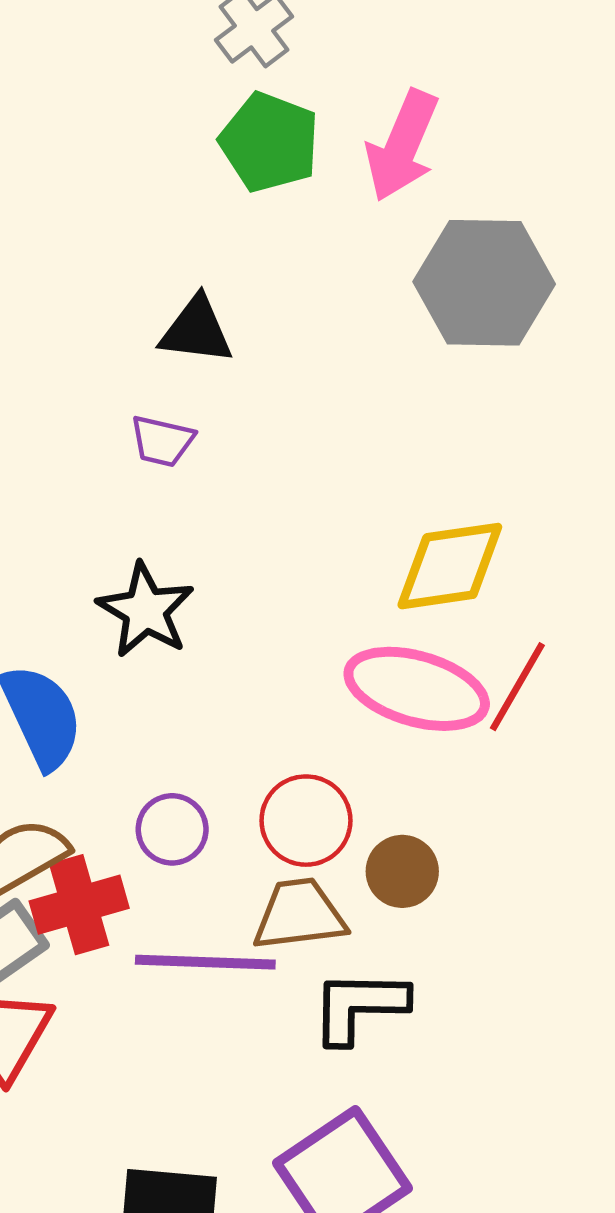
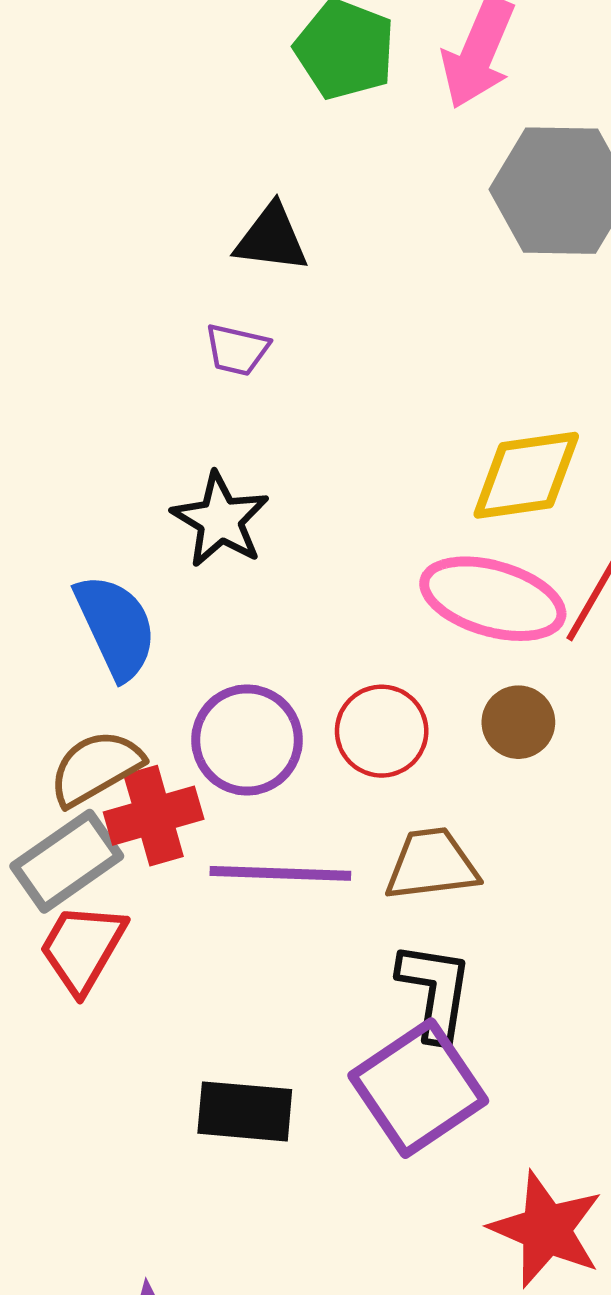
purple circle: (172, 829) -> (247, 740), size x1.5
brown circle: (402, 871) -> (518, 722), moved
brown trapezoid: (299, 915) -> (432, 865), moved
black L-shape: (359, 1006) -> (435, 991), moved, turned 98

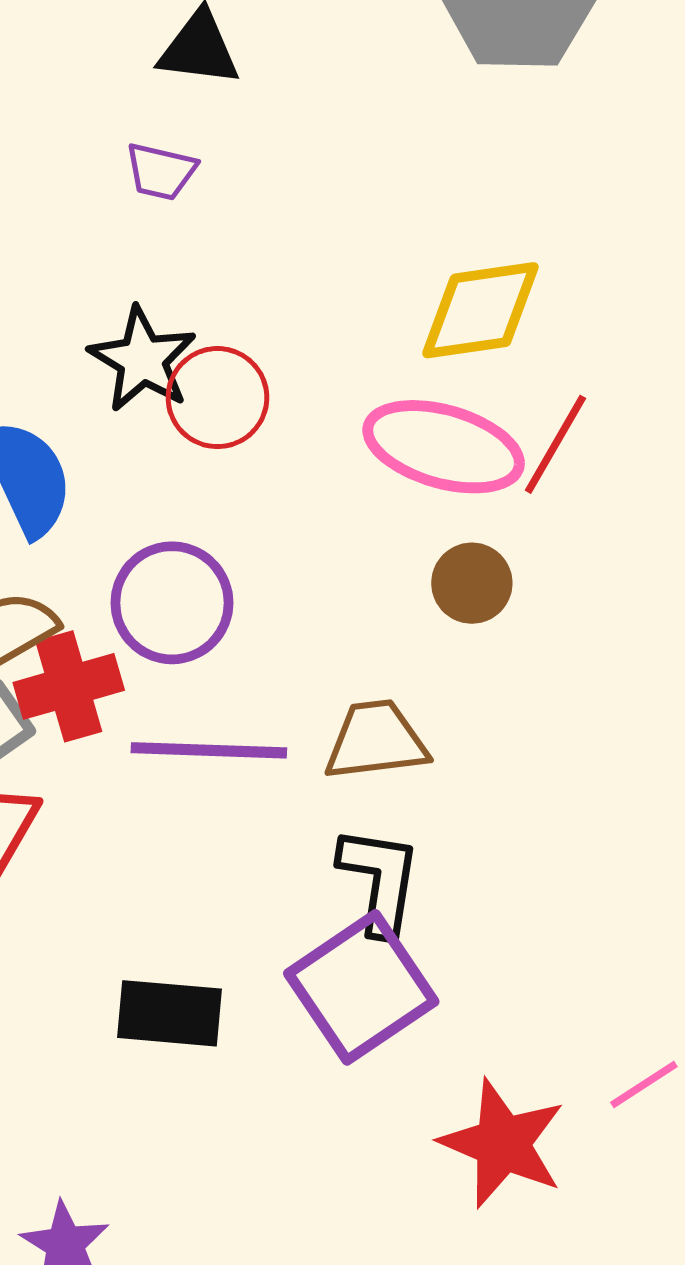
red circle: (382, 731) -> (217, 398), moved

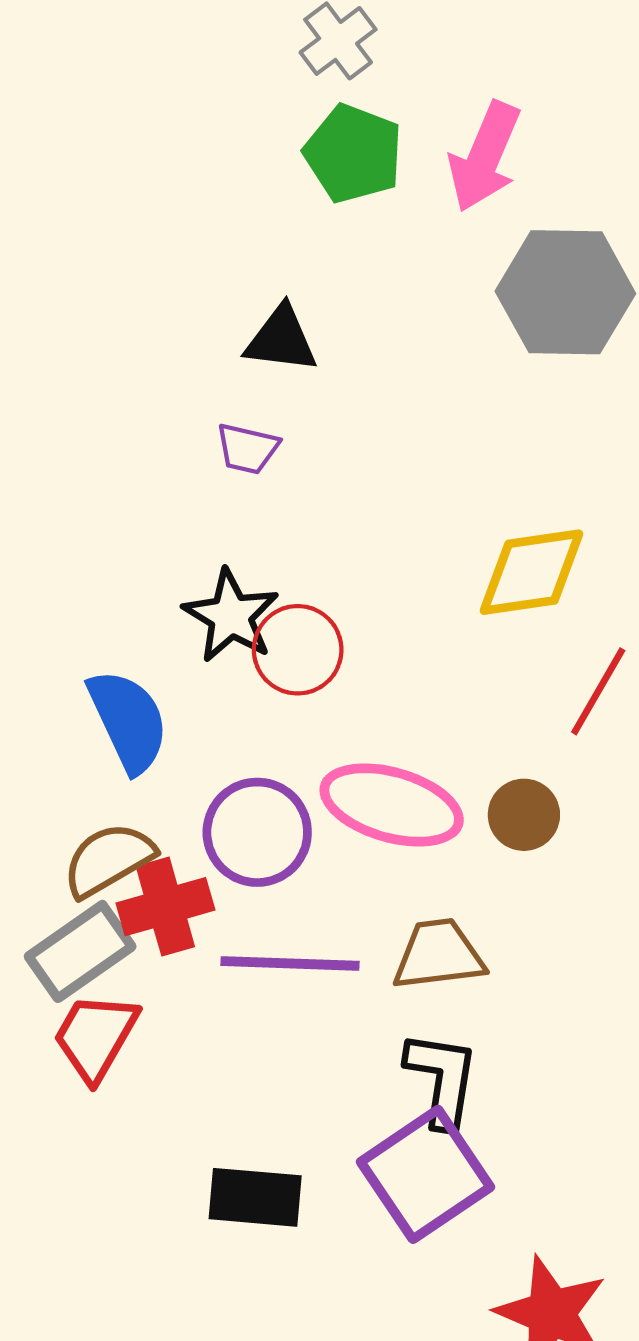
pink ellipse: (444, 447) -> (392, 805), moved

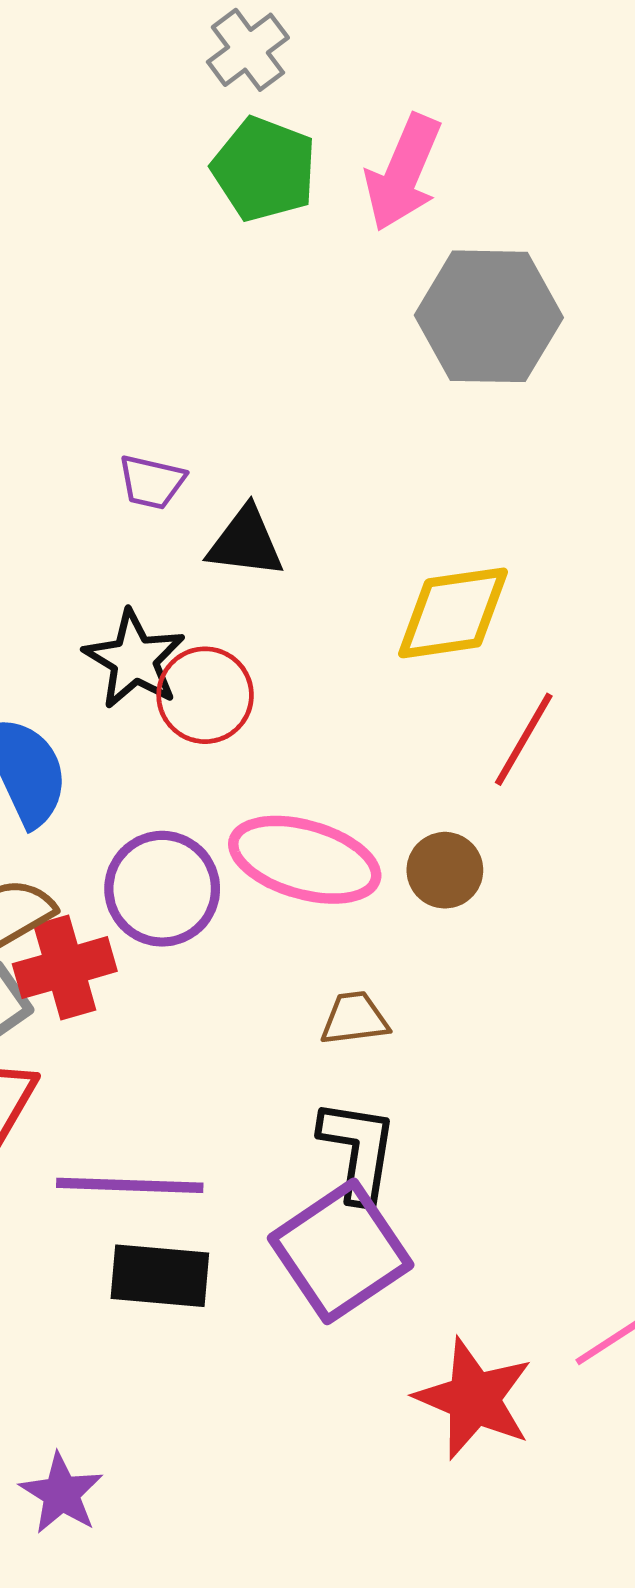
black triangle: (281, 339) -> (246, 542), moved
brown trapezoid: (439, 955) -> (355, 1018), size x0.7
purple line: (290, 963) -> (130, 1185), moved

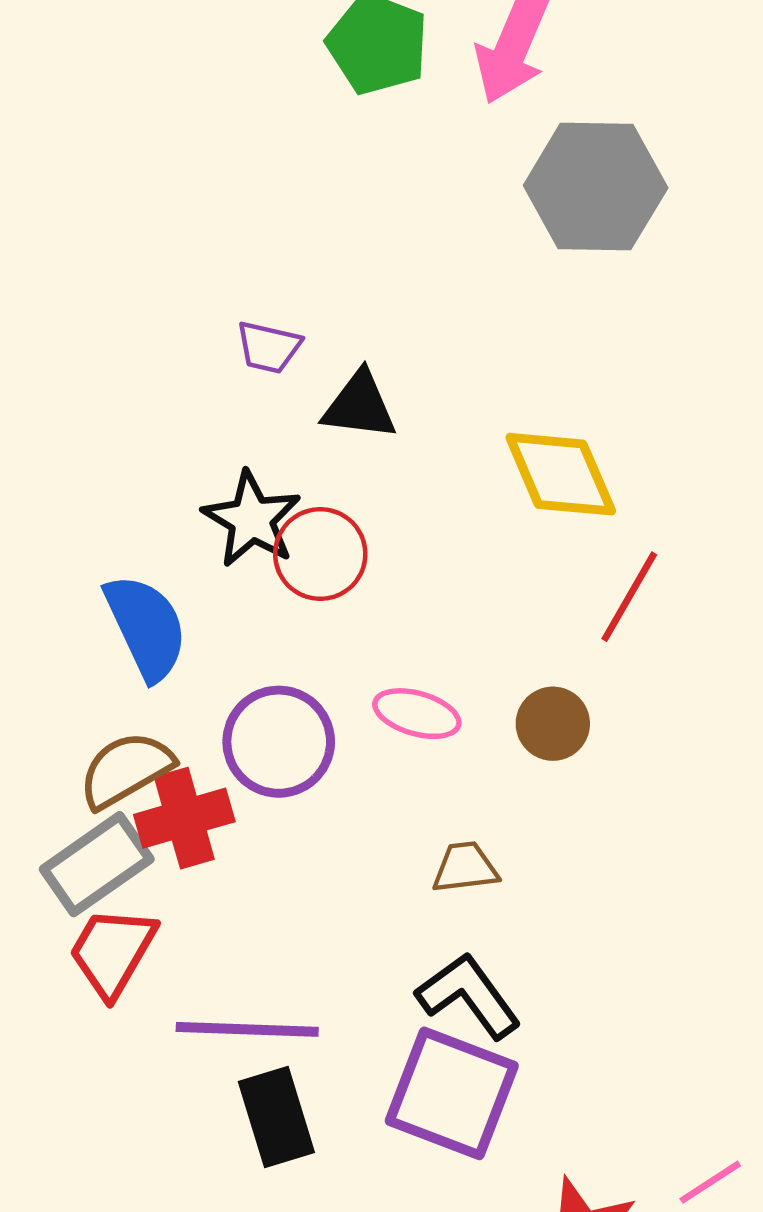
yellow diamond: (453, 613) -> (561, 474), turned 75
pink ellipse: (305, 860) -> (417, 714), size x0.6
black L-shape: (358, 1151) -> (469, 996), turned -45
purple square: (341, 1251) -> (452, 1093), turned -35
black rectangle: (160, 1276) -> (276, 1117), turned 68

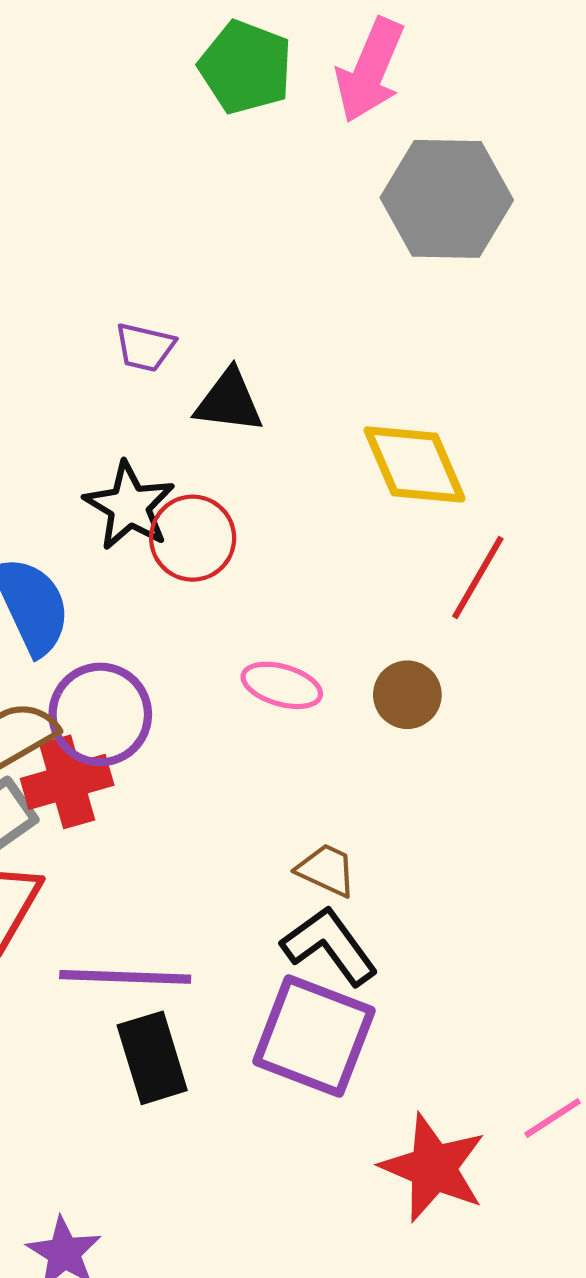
purple circle: (279, 742) -> (100, 714), moved
brown trapezoid: (465, 868) -> (326, 870), moved, turned 32

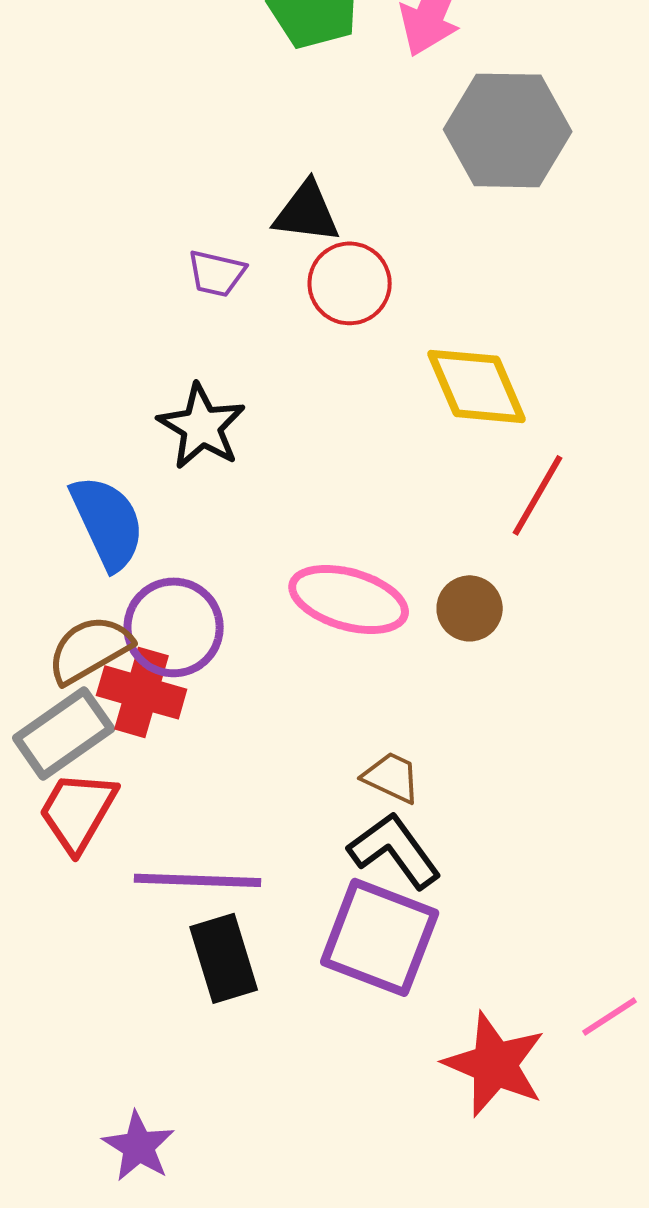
black triangle: (229, 401) -> (307, 212), moved
red circle: (193, 538) -> (350, 283), moved
pink ellipse: (282, 685) -> (349, 599), size x1.5
red cross: (67, 782) -> (142, 692), turned 32

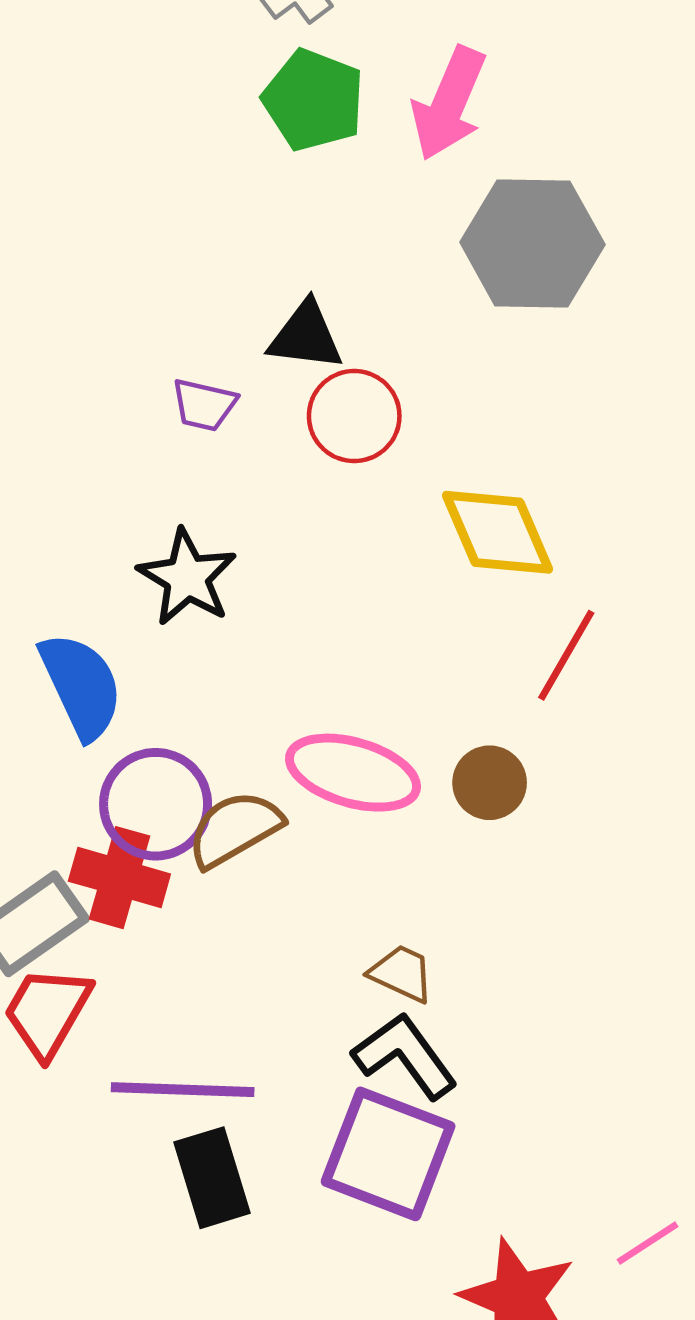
brown semicircle: (90, 649) -> (235, 829), moved

